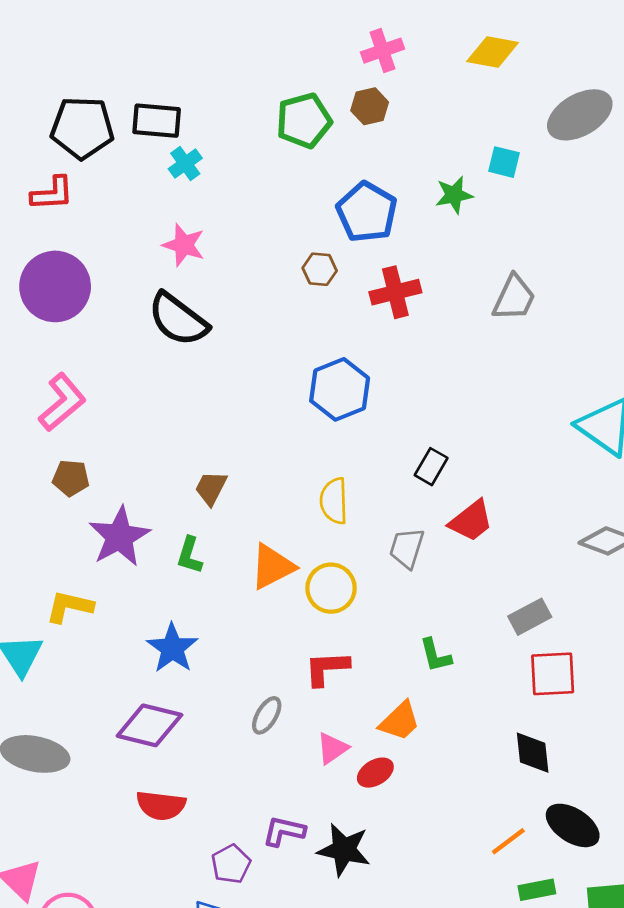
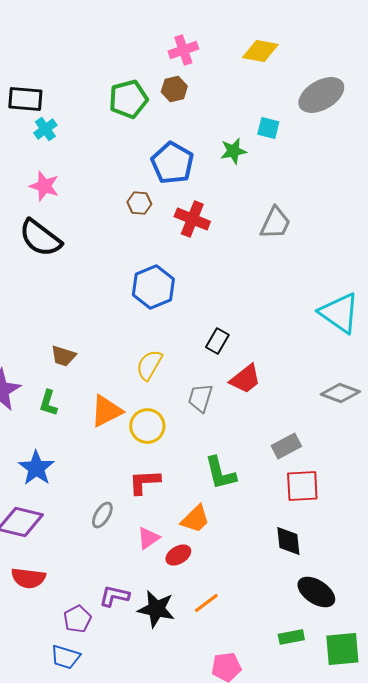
red cross: (395, 292) -> (192, 219), turned 36
brown trapezoid: (211, 488) -> (63, 356), turned -100
yellow semicircle: (334, 501) -> (149, 365), turned 32
green L-shape: (435, 655) -> (220, 473), size x1.4
orange line: (508, 841) -> (206, 603), moved

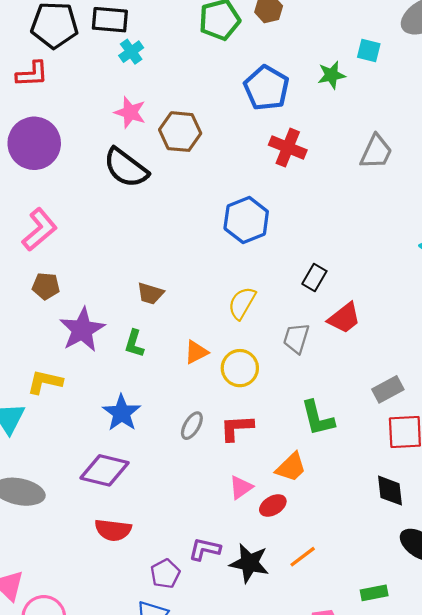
brown hexagon: (139, 203) -> (180, 132), moved, size x1.6
orange triangle: (106, 411) -> (196, 352), size x0.7
gray ellipse: (102, 515) -> (192, 426), moved
green rectangle: (291, 637) -> (374, 593), moved

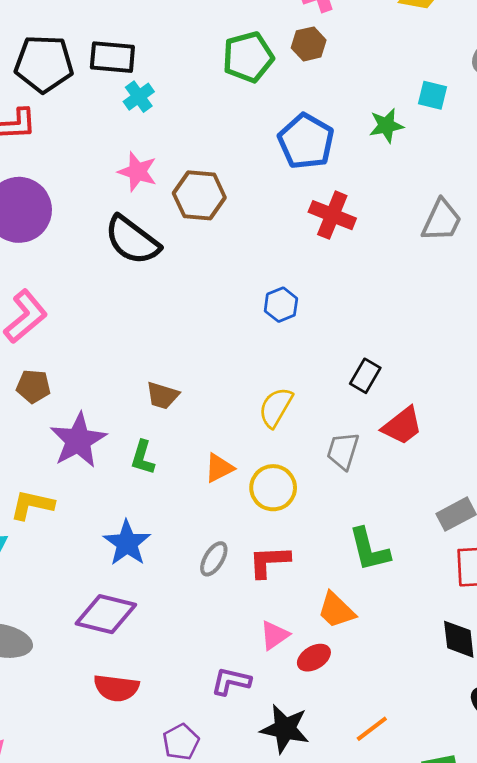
blue hexagon: (246, 220) -> (281, 305), size x0.6
orange trapezoid: (291, 467) -> (336, 610), turned 88
purple L-shape: (205, 549) -> (231, 681), moved
orange line: (303, 557) -> (372, 729), moved

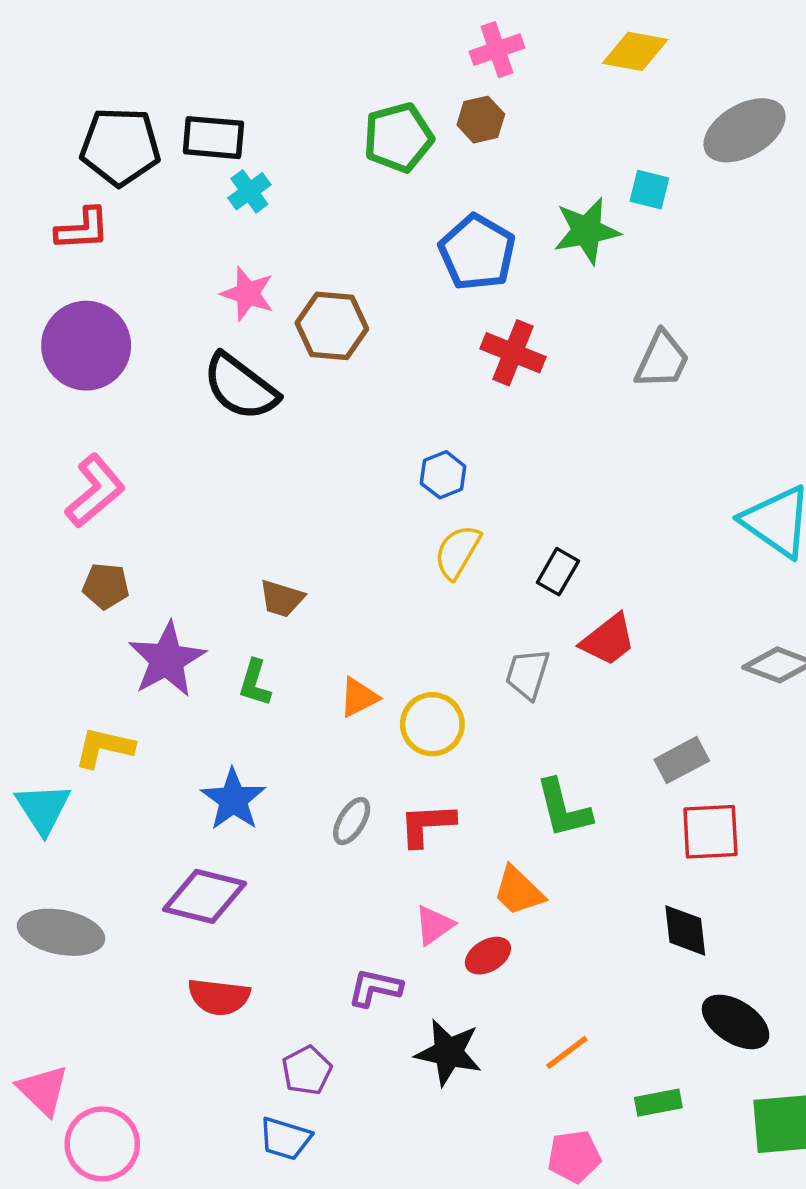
green star: (386, 126) -> (587, 231), size x1.4
yellow semicircle: (276, 407) -> (457, 552), moved

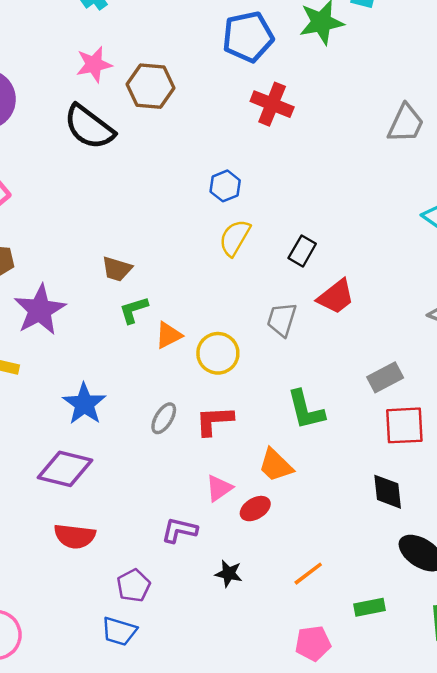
blue pentagon: (477, 252) -> (248, 37), turned 30
pink star: (248, 294) -> (94, 64), turned -30
gray trapezoid: (662, 360) -> (406, 123), moved
green L-shape: (255, 683) -> (134, 310), moved, turned 56
black star: (448, 1052) -> (229, 574), size x0.6

